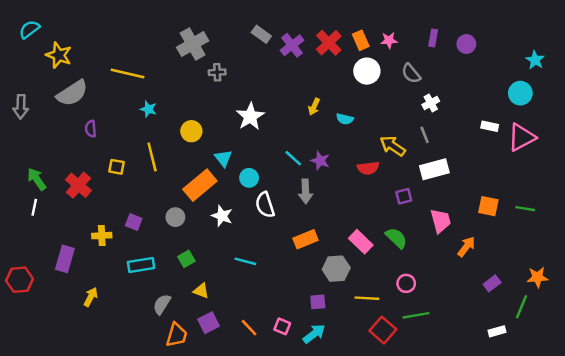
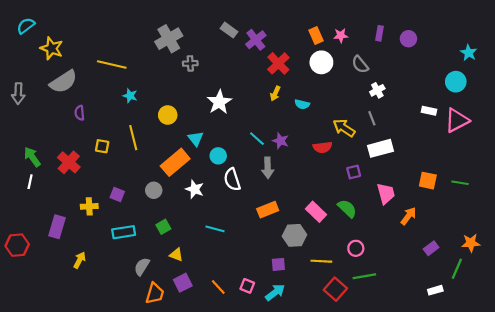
red cross: (329, 43) -> (278, 63), moved

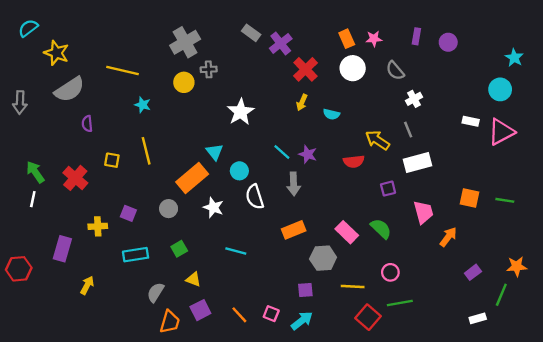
yellow circle: (168, 115) -> (184, 82), moved

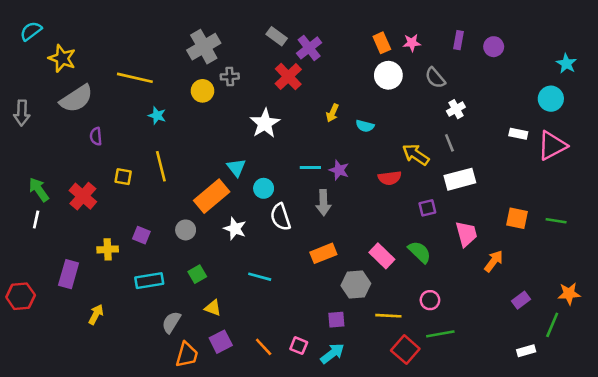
red cross: (305, 69) -> (288, 77), moved
cyan line: (282, 152) -> (310, 168), turned -42

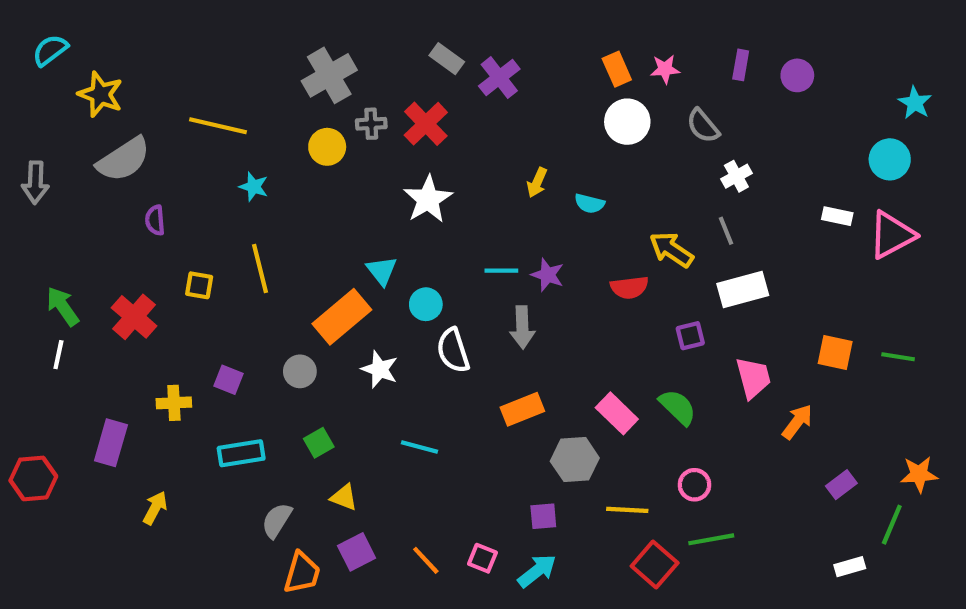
red cross: (288, 77) -> (426, 124), moved

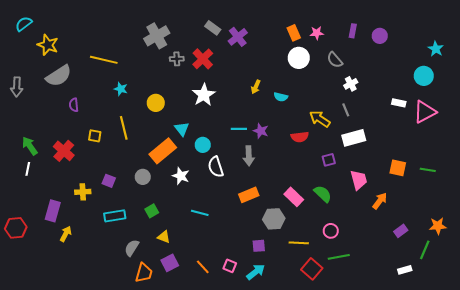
yellow circle: (327, 147) -> (156, 103), moved
yellow arrow: (155, 508) -> (66, 234), moved

